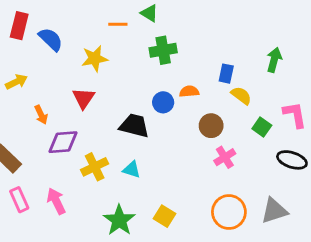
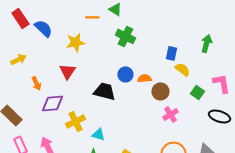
red rectangle: (19, 26) -> (20, 18), turned -48
green cross: (163, 50) -> (125, 36), turned 36
orange semicircle: (189, 91) -> (144, 78), moved
cyan triangle: (132, 170) -> (98, 134), moved

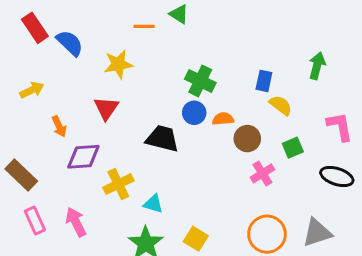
green cross: (125, 36) -> (200, 81), moved
green square: (197, 92) -> (293, 148), moved, turned 32

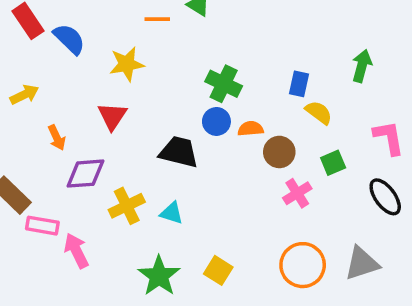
black ellipse: (337, 176) -> (385, 197), turned 36
cyan triangle: (153, 204) -> (172, 213), moved
pink rectangle: (35, 220) -> (42, 226), moved, turned -56

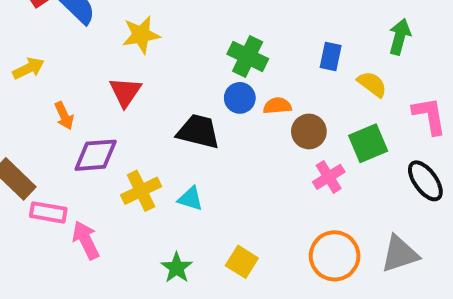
yellow semicircle: (319, 113) -> (372, 84), moved
green square: (333, 163) -> (368, 143), size x1.4
green star: (159, 276) -> (177, 268), size x0.7

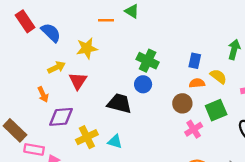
yellow arrow: (29, 68) -> (57, 67), moved
orange semicircle: (277, 106) -> (197, 83), moved

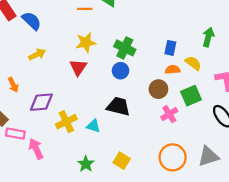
yellow star: (87, 48) -> (86, 42), moved
red triangle: (78, 81) -> (78, 67), moved
orange arrow: (43, 94) -> (13, 85), moved
black trapezoid: (119, 103) -> (118, 106), moved

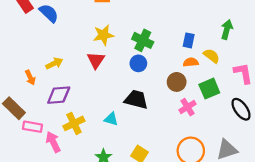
yellow arrow: (37, 54) -> (54, 63), moved
yellow cross: (66, 122) -> (74, 123), moved

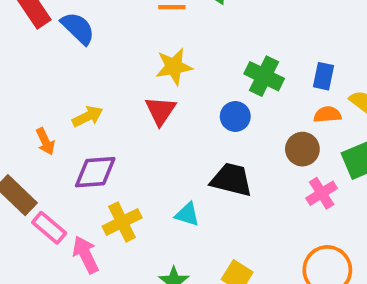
green cross: (143, 40) -> (264, 76), moved
pink rectangle: (32, 127) -> (49, 228), turned 30

